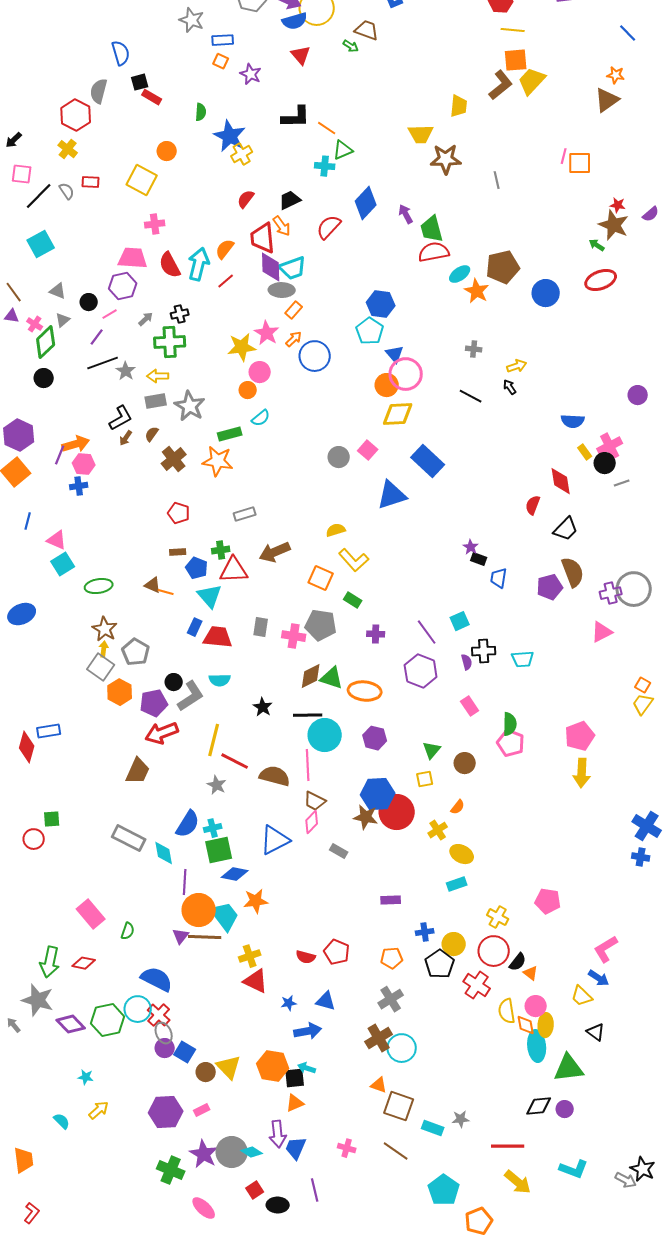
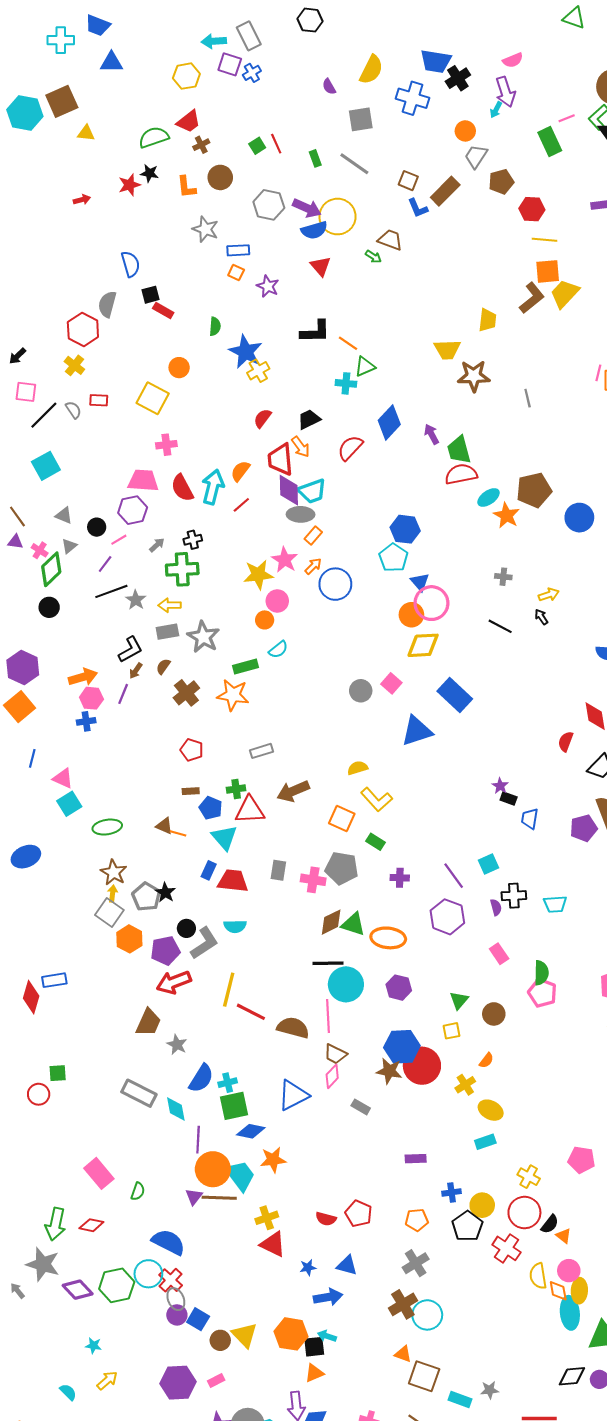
purple line: (60, 455) -> (123, 694), moved
black star: (263, 707) -> (165, 892), moved
gray star: (217, 785) -> (177, 1045), moved

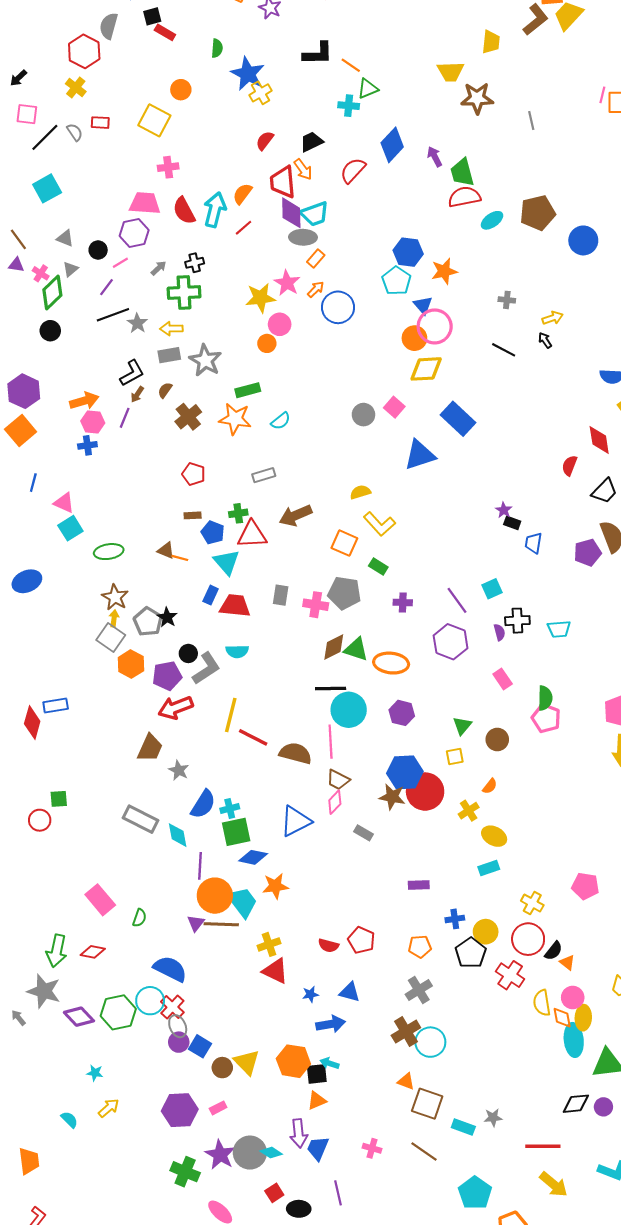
orange star: (506, 515) -> (444, 271), moved, turned 30
cyan semicircle: (278, 650) -> (281, 421), moved

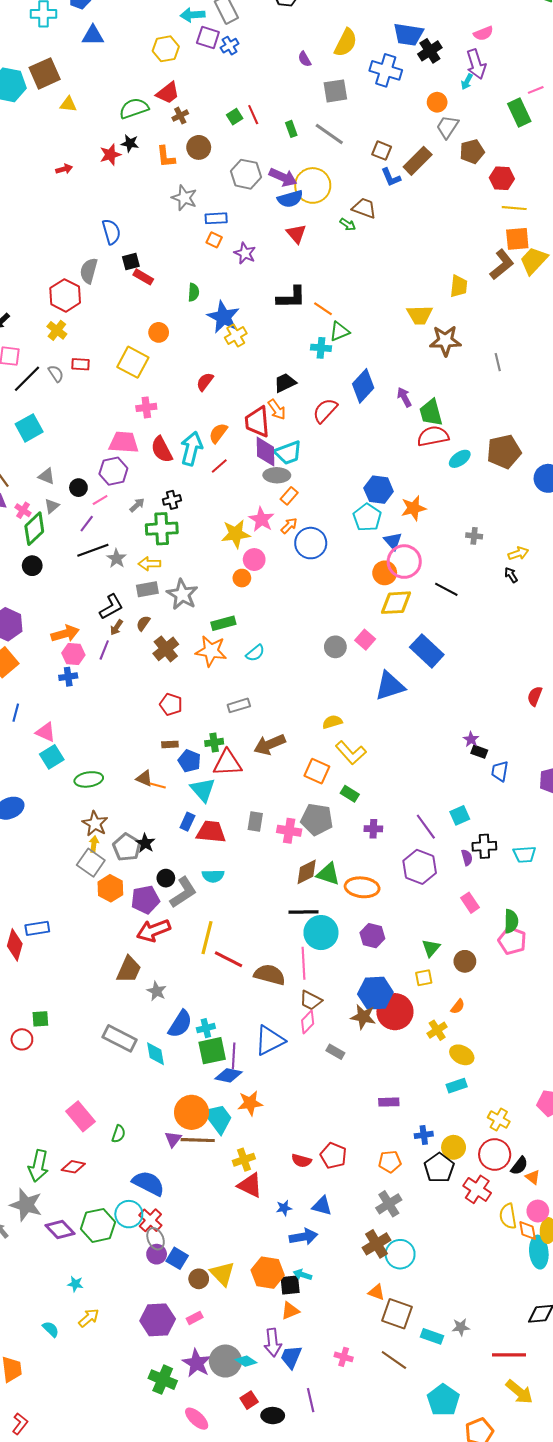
red semicircle: (265, 141) -> (205, 382), moved
black line: (504, 350) -> (446, 589), moved
purple line: (200, 866) -> (234, 1056), moved

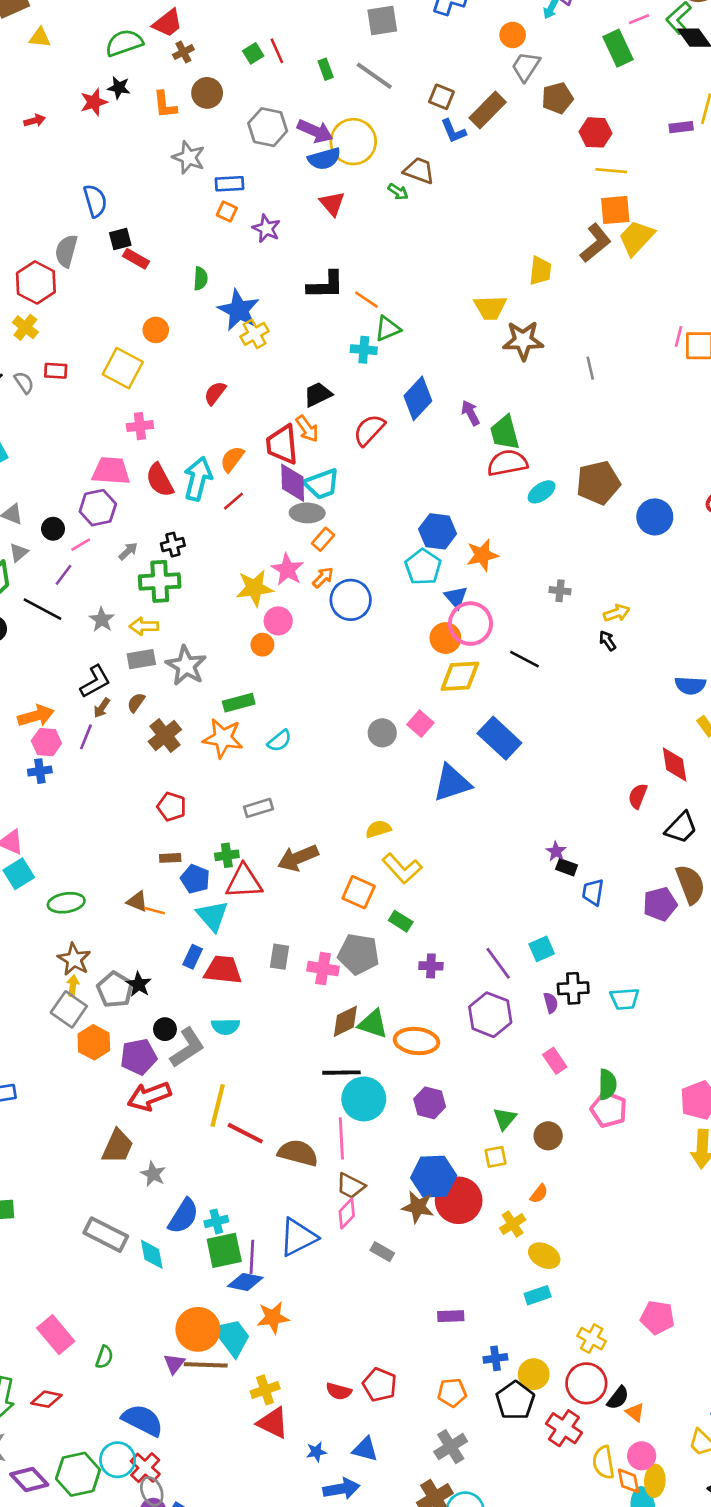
black line: (93, 550) -> (42, 609), moved, turned 48

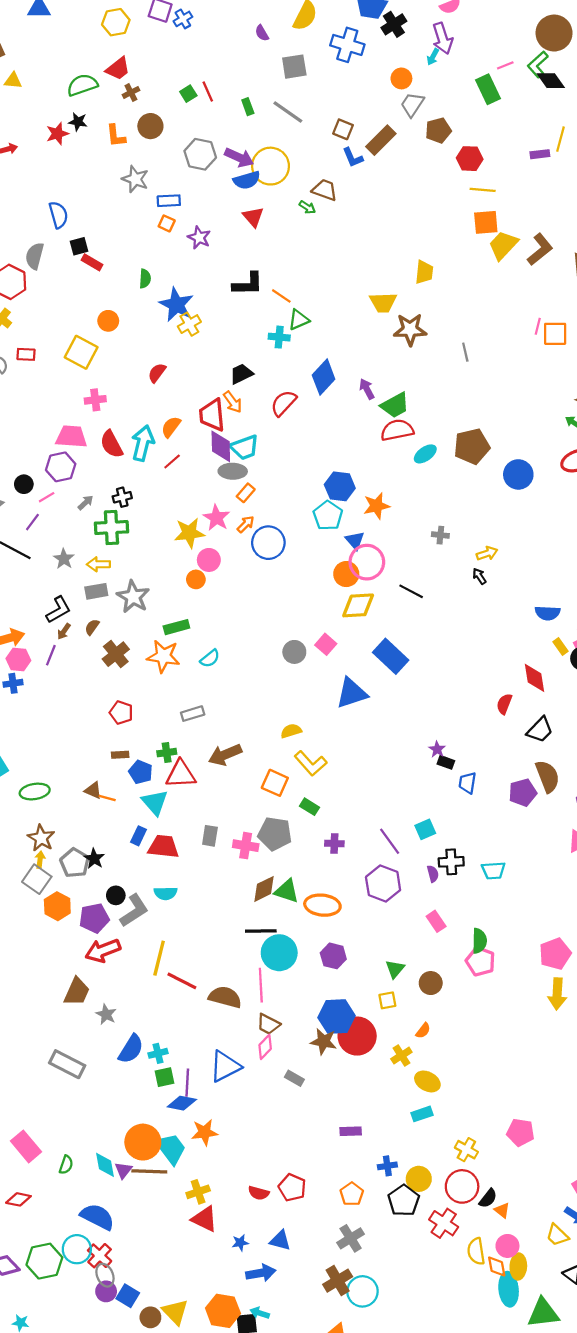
brown L-shape: (596, 243) -> (540, 249), moved
green trapezoid: (505, 433) -> (395, 405), turned -104
green square: (224, 1250) -> (164, 1077), size x0.7
cyan diamond: (152, 1254) -> (105, 1165), moved
orange pentagon: (452, 1393) -> (352, 1194), turned -30

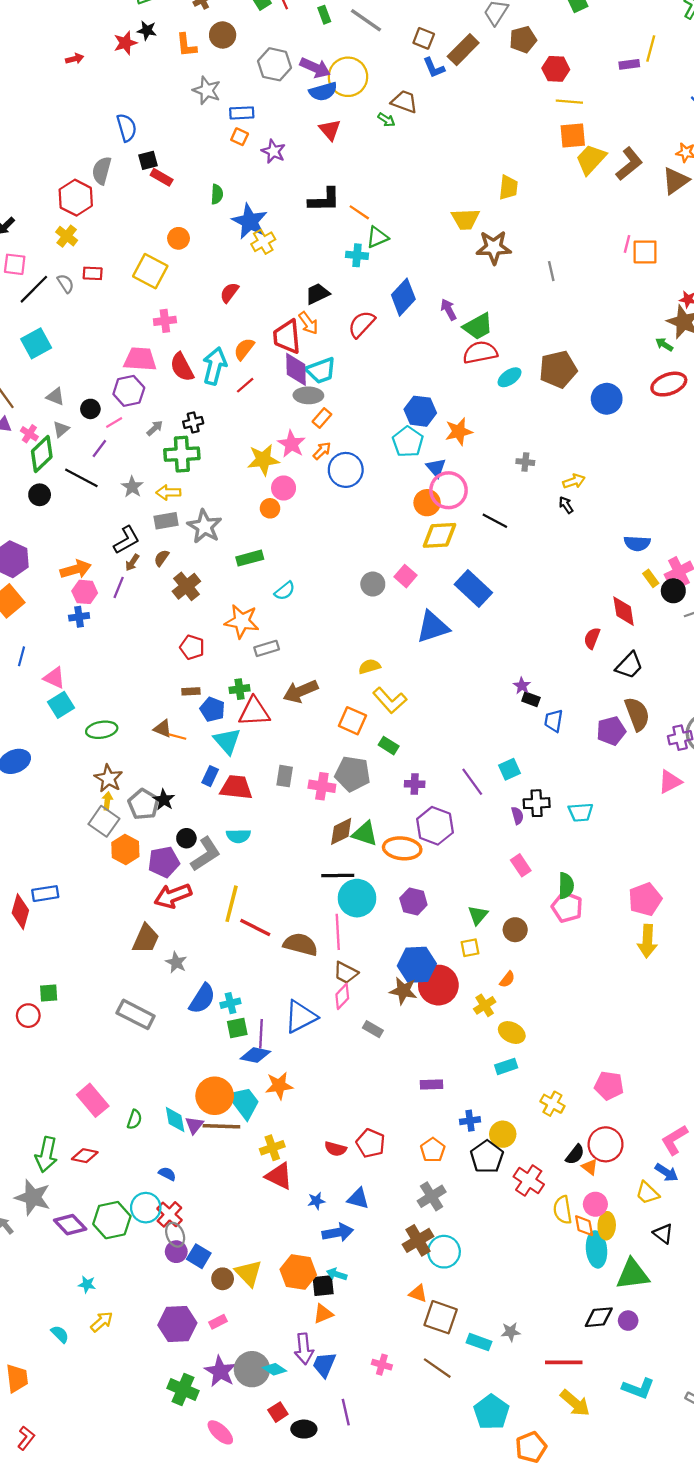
orange star: (163, 656) -> (242, 621), moved
purple hexagon: (383, 883) -> (435, 826), moved
red circle: (462, 1186) -> (606, 1144), moved
blue semicircle: (97, 1217) -> (167, 1174), size x0.5

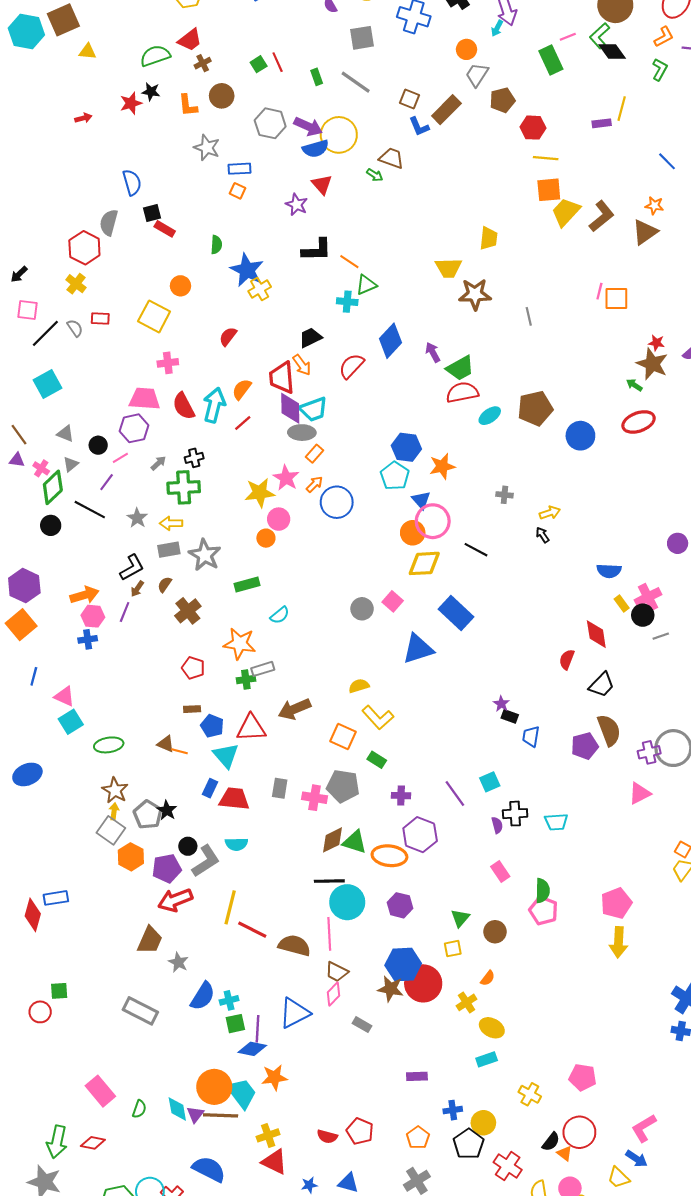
purple star: (273, 151) -> (297, 205), moved
green cross: (240, 689) -> (246, 679), moved
blue semicircle: (167, 1174) -> (209, 1169), moved, size x2.0

